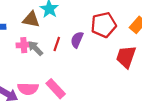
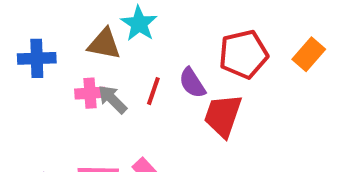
purple semicircle: (77, 40) -> (192, 83), turned -56
red trapezoid: (126, 57) -> (223, 116), moved

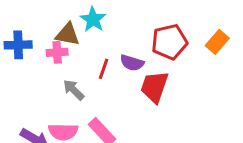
purple semicircle: (192, 83) -> (132, 63), turned -40
pink cross: (90, 93) -> (57, 52), moved
gray arrow: (112, 99) -> (74, 90), moved

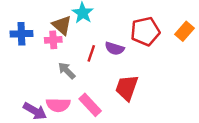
brown triangle: (68, 34) -> (62, 25), turned 30
red trapezoid: (154, 87) -> (127, 88), moved

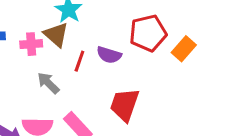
brown triangle: (62, 25) -> (56, 35), moved
orange rectangle: (184, 31) -> (184, 49), moved

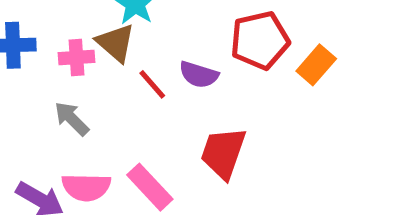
red line: (79, 61) -> (152, 84), turned -60
gray arrow: (48, 83) -> (72, 119), moved

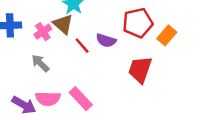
pink cross: (76, 57) -> (43, 32), turned -30
red trapezoid: (223, 153) -> (140, 70), moved

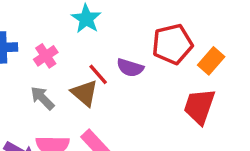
brown triangle: (63, 24) -> (85, 93), moved
red trapezoid: (140, 70) -> (199, 107), moved

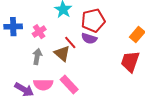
red pentagon: (172, 44) -> (93, 21), moved
gray arrow: (42, 98) -> (37, 57), turned 56

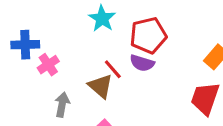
pink cross: (39, 32) -> (48, 65), moved
gray arrow: (37, 57) -> (62, 105), moved

